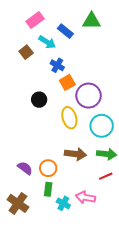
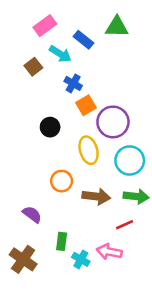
orange circle: (48, 168) -> (62, 181), moved
red line: (106, 176) -> (125, 225), moved

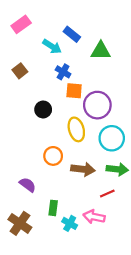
pink rectangle: (45, 26) -> (21, 24), moved
green triangle: (117, 27) -> (101, 51), moved
brown square: (33, 67) -> (20, 71), moved
orange square: (86, 105) -> (74, 91), turned 35

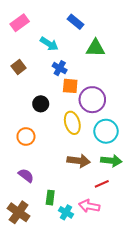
blue rectangle: (72, 34) -> (75, 22), moved
orange circle: (53, 156) -> (26, 137), moved

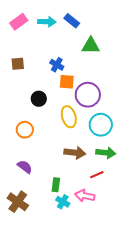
cyan arrow: (49, 44) -> (47, 22), moved, turned -30
brown square: (19, 67) -> (18, 64), turned 32
green rectangle: (50, 198) -> (56, 185), moved

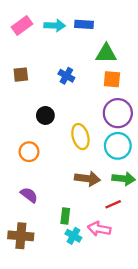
blue rectangle: (72, 21) -> (84, 24), turned -35
orange square: (67, 82) -> (112, 79), moved
purple circle: (88, 95) -> (118, 113), moved
brown cross: (18, 202) -> (21, 236), turned -30

